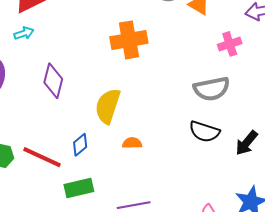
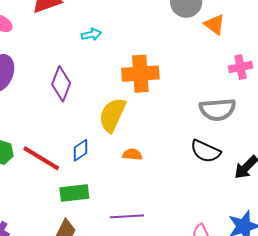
cyan arrow: (24, 33) -> (91, 34), moved
orange cross: (129, 40) -> (140, 74), moved

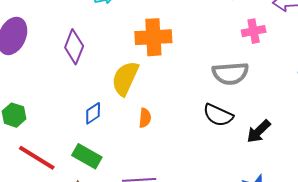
orange semicircle: (132, 154) -> (145, 118), turned 90
red line: (41, 158) -> (37, 158), moved
green rectangle: (74, 193) -> (87, 156), turned 36

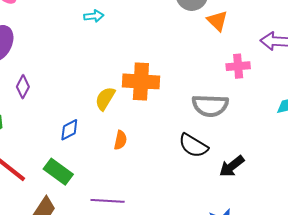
orange cross: (153, 37) -> (141, 81), moved
purple diamond: (74, 47) -> (23, 87), moved, size x0.7
yellow semicircle: (125, 78) -> (105, 99), size x0.7

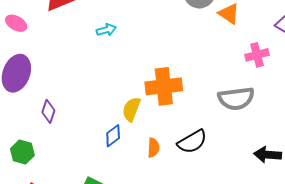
blue diamond: (69, 130) -> (113, 136), moved
black semicircle: (193, 146) -> (192, 142), moved, turned -52
black arrow: (232, 166) -> (268, 155), turned 52

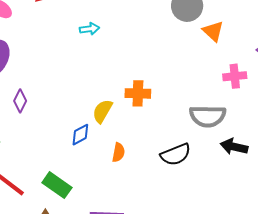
orange cross: (164, 86) -> (138, 93), size x0.7
black semicircle: (192, 142) -> (176, 155), moved
black arrow: (268, 155) -> (234, 147), moved

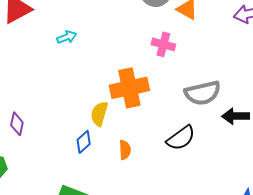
pink cross: (235, 76) -> (163, 44), moved, turned 35
orange cross: (138, 93) -> (129, 88), size x1.5

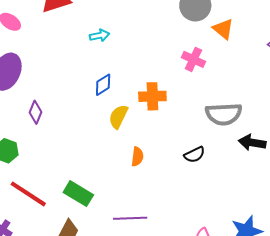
orange cross: (129, 88) -> (152, 96), size x0.7
black semicircle: (181, 138) -> (194, 155), size x0.7
blue diamond: (84, 142) -> (103, 85), moved

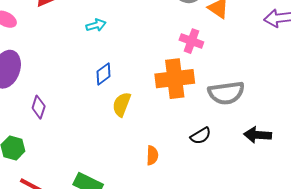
orange cross: (152, 96) -> (175, 79), moved, size x1.4
black arrow: (252, 143) -> (258, 135), moved
orange semicircle: (137, 157) -> (152, 155), moved

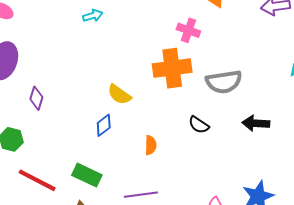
blue diamond: (104, 74) -> (104, 125), moved
yellow semicircle: (122, 104) -> (119, 94), turned -75
black semicircle: (201, 136) -> (199, 125), turned 65

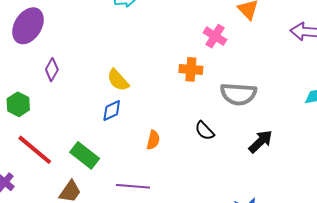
orange cross: (172, 68) -> (191, 69), size x0.6
yellow semicircle: (119, 94) -> (118, 80), moved
black arrow: (256, 123) -> (261, 142), turned 120

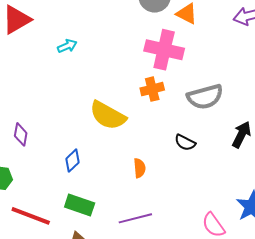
pink cross: (215, 36) -> (164, 50), size x1.6
yellow semicircle: (118, 80) -> (108, 115), moved, size x1.5
blue diamond: (112, 110) -> (72, 161), moved

